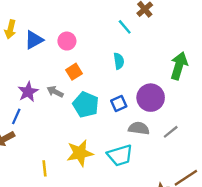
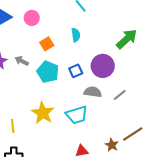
green arrow: (179, 66) -> (127, 39), turned 30
orange square: (74, 72) -> (47, 44), moved
yellow star: (80, 153) -> (43, 113), turned -30

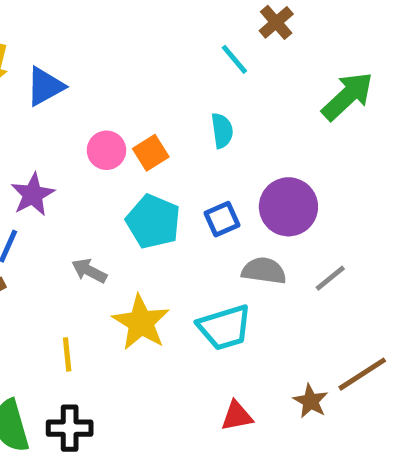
pink circle: (32, 18) -> (106, 150), moved
green arrow: (127, 39) -> (347, 96), moved
gray arrow: (22, 61) -> (89, 271), moved

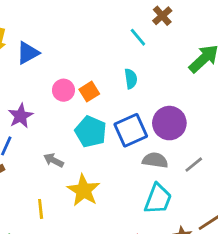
blue square: (222, 219) -> (131, 130), size x1.6
cyan trapezoid: (225, 327) -> (158, 199), moved, turned -52

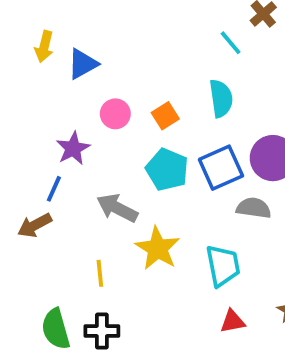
cyan semicircle: (131, 79) -> (221, 98), size x1.4
pink circle: (63, 90) -> (115, 114), moved
gray arrow: (53, 160) -> (117, 208), size x1.5
cyan trapezoid: (158, 199) -> (223, 266), moved, turned -32

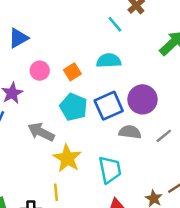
cyan semicircle: (221, 98) -> (109, 61), turned -85
yellow line: (100, 273) -> (56, 192), moved

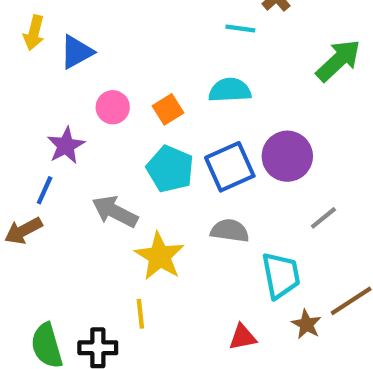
cyan line: (115, 24) -> (240, 28), turned -42
gray semicircle: (130, 132) -> (230, 231), moved
cyan trapezoid: (110, 170) -> (281, 275), moved

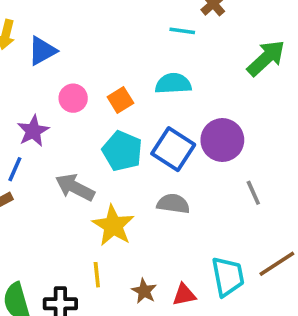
blue square: (230, 167) -> (173, 149), turned -33
gray line: (323, 218) -> (253, 193), turned -75
cyan trapezoid: (281, 275) -> (228, 277), moved
brown star: (306, 324) -> (144, 291), moved

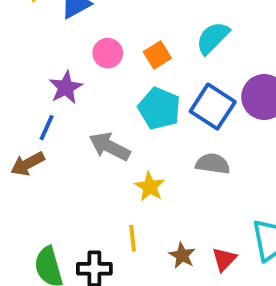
cyan semicircle: (173, 84) -> (213, 38), turned -42
yellow star: (113, 226) -> (150, 187), size x0.7
red triangle: (184, 295) -> (224, 259), turned -35

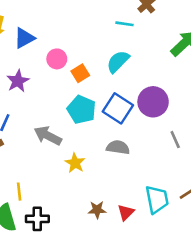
pink circle: (108, 53) -> (57, 59), moved
purple star: (66, 87) -> (18, 81), moved
yellow line: (133, 238) -> (19, 192), moved
brown star: (182, 255) -> (97, 210), turned -30

